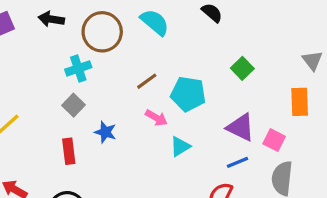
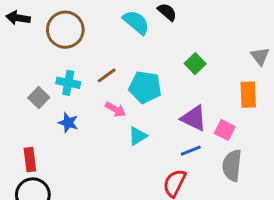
cyan semicircle: (155, 22) -> (136, 22), moved
cyan cross: (78, 68) -> (68, 83), moved, turned 30
red rectangle: (69, 151) -> (30, 160), moved

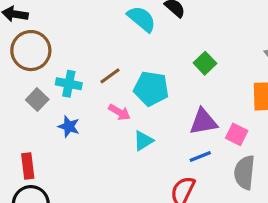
brown circle: (65, 30) -> (31, 51), moved
purple triangle: (194, 118) -> (203, 122), turned -36

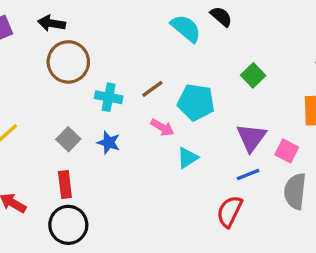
gray square: (37, 100) -> (68, 139), moved
purple triangle: (203, 122) -> (251, 138), turned -44

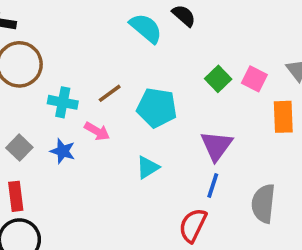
pink arrow: (162, 127) -> (97, 131), moved
pink square: (287, 151) -> (254, 79), moved
blue line: (248, 174) -> (213, 185), turned -50

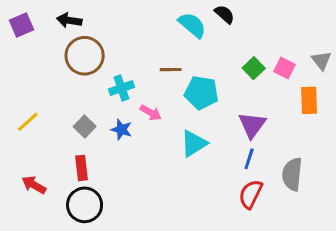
brown line: (110, 93) -> (171, 70), moved, turned 35
cyan cross: (63, 102) -> (121, 88), turned -30
cyan triangle: (148, 167) -> (194, 143), size x1.4
red semicircle: (193, 225) -> (251, 194), moved

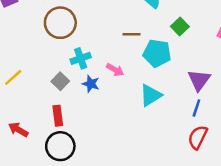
green square: (254, 68) -> (180, 27), moved
cyan cross: (121, 88) -> (81, 58), moved

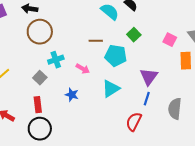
blue star: (91, 84) -> (72, 95), moved
red semicircle: (198, 137) -> (134, 122), moved

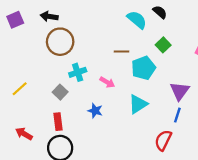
cyan pentagon: (116, 56) -> (143, 68), turned -30

